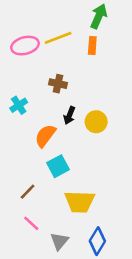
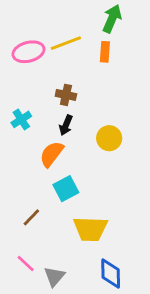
black arrow: (69, 115) -> (66, 125), moved
pink line: (31, 223) -> (26, 263), moved
gray triangle: (59, 241) -> (54, 276), moved
blue diamond: (97, 241) -> (111, 274), turned -32

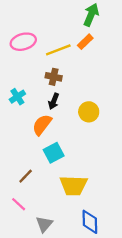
yellow line: (66, 43) -> (58, 50), moved
orange rectangle: (105, 52) -> (85, 42), turned 42
pink line: (26, 263) -> (19, 204), moved

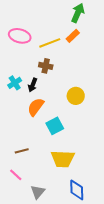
pink ellipse: (23, 42) -> (20, 36), turned 30
black arrow: (54, 101) -> (33, 85), moved
cyan square: (54, 153) -> (55, 126), moved
brown line: (26, 176) -> (22, 151), turned 32

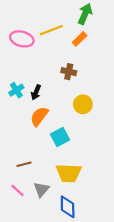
yellow line: (50, 43) -> (51, 30), moved
brown cross: (46, 66) -> (69, 72), moved
blue diamond: (77, 190) -> (68, 207), moved
gray triangle: (38, 192) -> (41, 189), moved

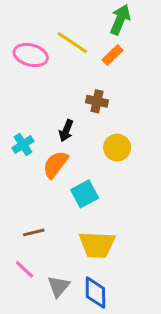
yellow line: (51, 30) -> (72, 43), turned 55
cyan cross: (16, 90) -> (23, 144), moved
black arrow: (36, 92) -> (66, 131), moved
gray triangle: (41, 189) -> (58, 286), moved

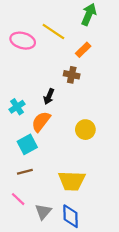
orange rectangle: (112, 55) -> (83, 50), moved
yellow circle: (117, 148) -> (85, 130), moved
cyan square: (85, 194) -> (27, 144), moved

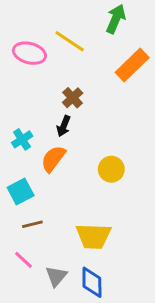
orange rectangle: (83, 50) -> (132, 65), moved, size x1.6
brown cross: (72, 75) -> (73, 98), moved, turned 35
cyan square: (27, 144) -> (21, 191), moved

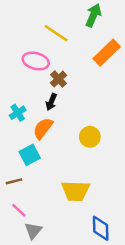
pink ellipse: (29, 53) -> (36, 61), moved
cyan square: (21, 191) -> (30, 155), moved
brown line: (32, 224) -> (14, 181), moved
gray triangle: (56, 276) -> (33, 231), moved
blue diamond: (92, 282) -> (101, 228), moved

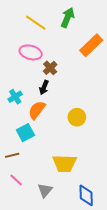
green arrow: (93, 15) -> (68, 17), moved
yellow line: (56, 33) -> (36, 23), moved
gray triangle: (33, 231) -> (45, 190), moved

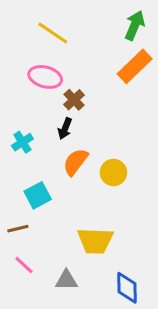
green arrow: (68, 17) -> (135, 25), moved
orange semicircle: (37, 110) -> (76, 162), moved
gray triangle: (45, 190) -> (66, 280), turned 49

